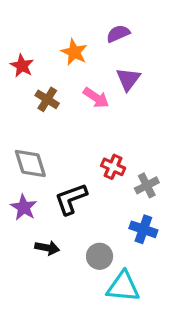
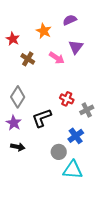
gray diamond: (30, 163) -> (18, 97), turned 50
blue cross: (143, 229) -> (76, 136), moved, turned 35
black arrow: (47, 248) -> (18, 147), moved

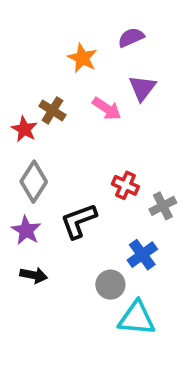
red star: (13, 39) -> (24, 129), moved

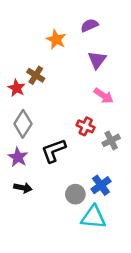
pink arrow: (107, 109) -> (104, 96), moved
blue cross: (142, 255) -> (101, 185), moved

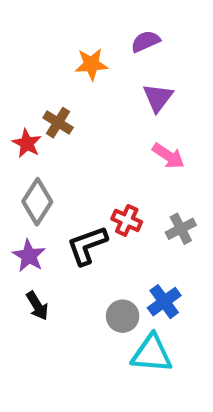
orange star: (56, 39) -> (91, 64), turned -30
red cross: (86, 126) -> (127, 220), moved
black arrow: (23, 188) -> (37, 306), turned 48

